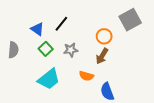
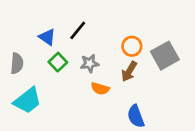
gray square: (130, 20) -> (165, 56), moved
orange semicircle: (86, 76) -> (100, 89), moved
cyan trapezoid: (49, 79) -> (27, 100), moved

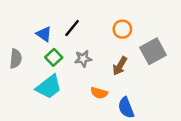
orange circle: (132, 46) -> (122, 29), moved
orange semicircle: (100, 89) -> (99, 93), moved
cyan trapezoid: (27, 100) -> (49, 87), moved

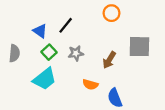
orange circle: (122, 29) -> (111, 13), moved
gray square: (153, 51) -> (139, 47), turned 30

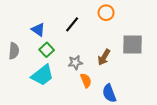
black line: (66, 25) -> (72, 24), moved
gray star: (76, 53) -> (75, 63), moved
orange semicircle: (90, 85) -> (86, 81), turned -128

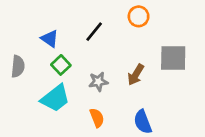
orange semicircle: (86, 81) -> (97, 118), moved

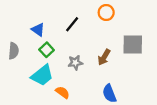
orange semicircle: (97, 118) -> (63, 92), moved, turned -32

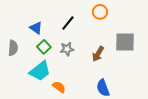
gray star: (75, 63) -> (67, 49), moved

